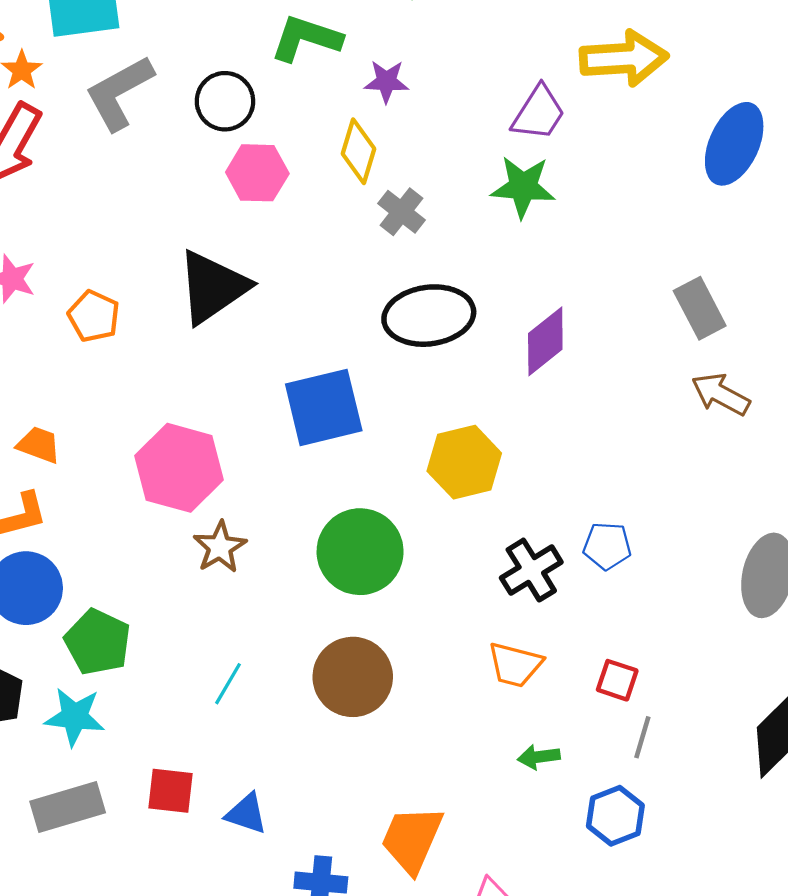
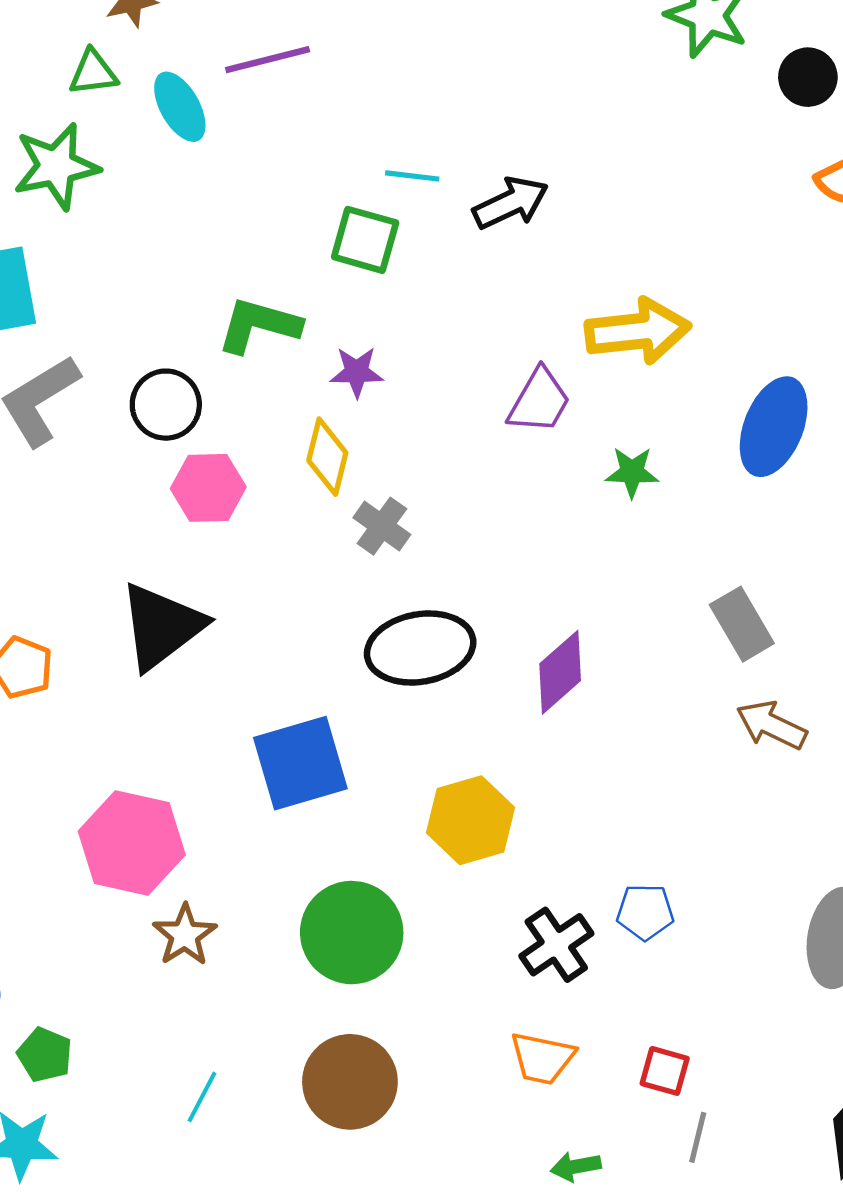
green star: (523, 187) -> (632, 472), moved, size x0.7
green pentagon: (98, 642) -> (45, 1055), size x0.7

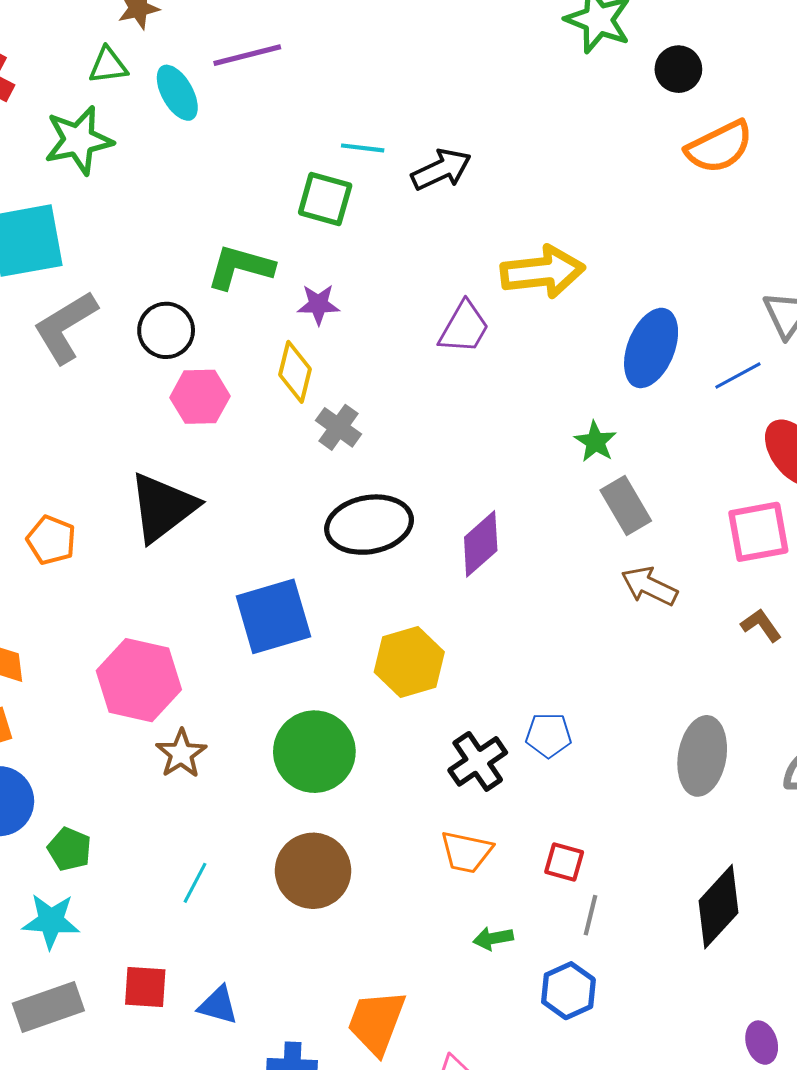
green star: (632, 472) -> (595, 442), moved, turned 30

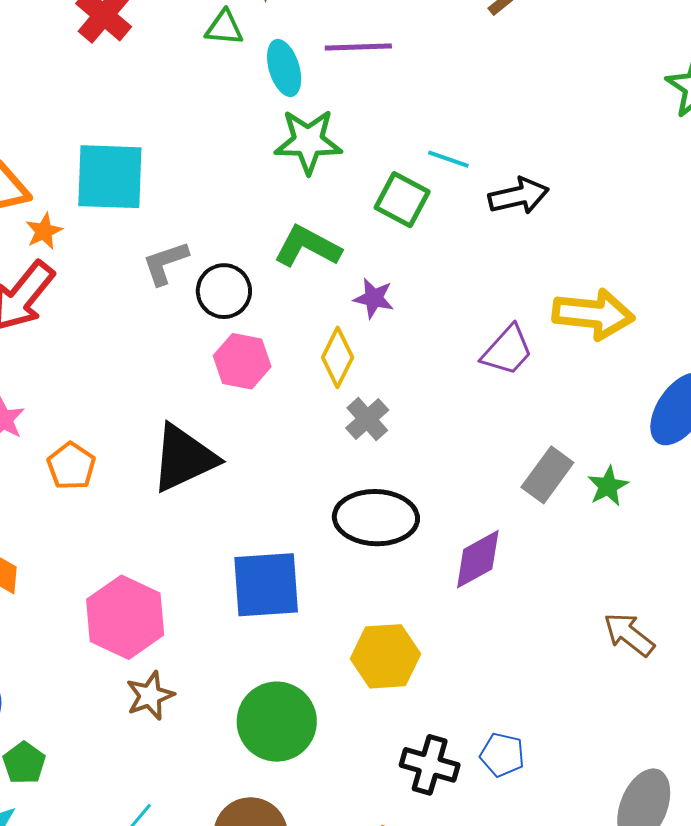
green star: (79, 140) -> (308, 141), moved
gray L-shape: (65, 327) -> (165, 263), moved, size x0.7
gray rectangle: (626, 506) -> (547, 475), moved, turned 54
black cross: (478, 761) -> (430, 765), turned 38

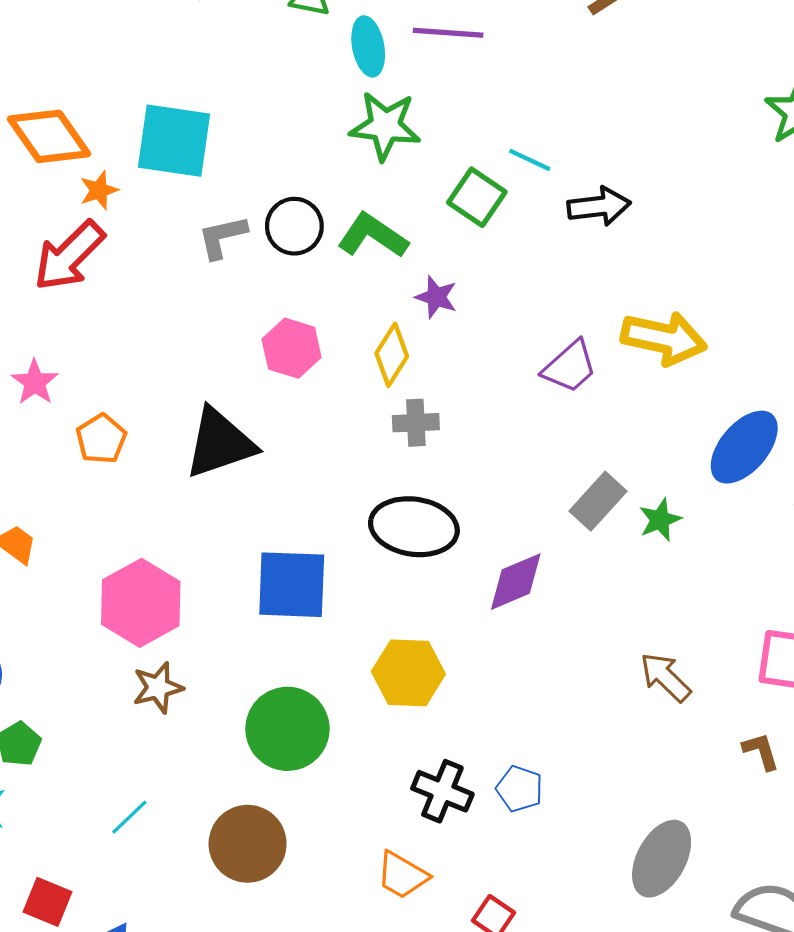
black circle: (224, 291) -> (294, 226), moved
gray cross: (367, 419) -> (416, 423), turned 33

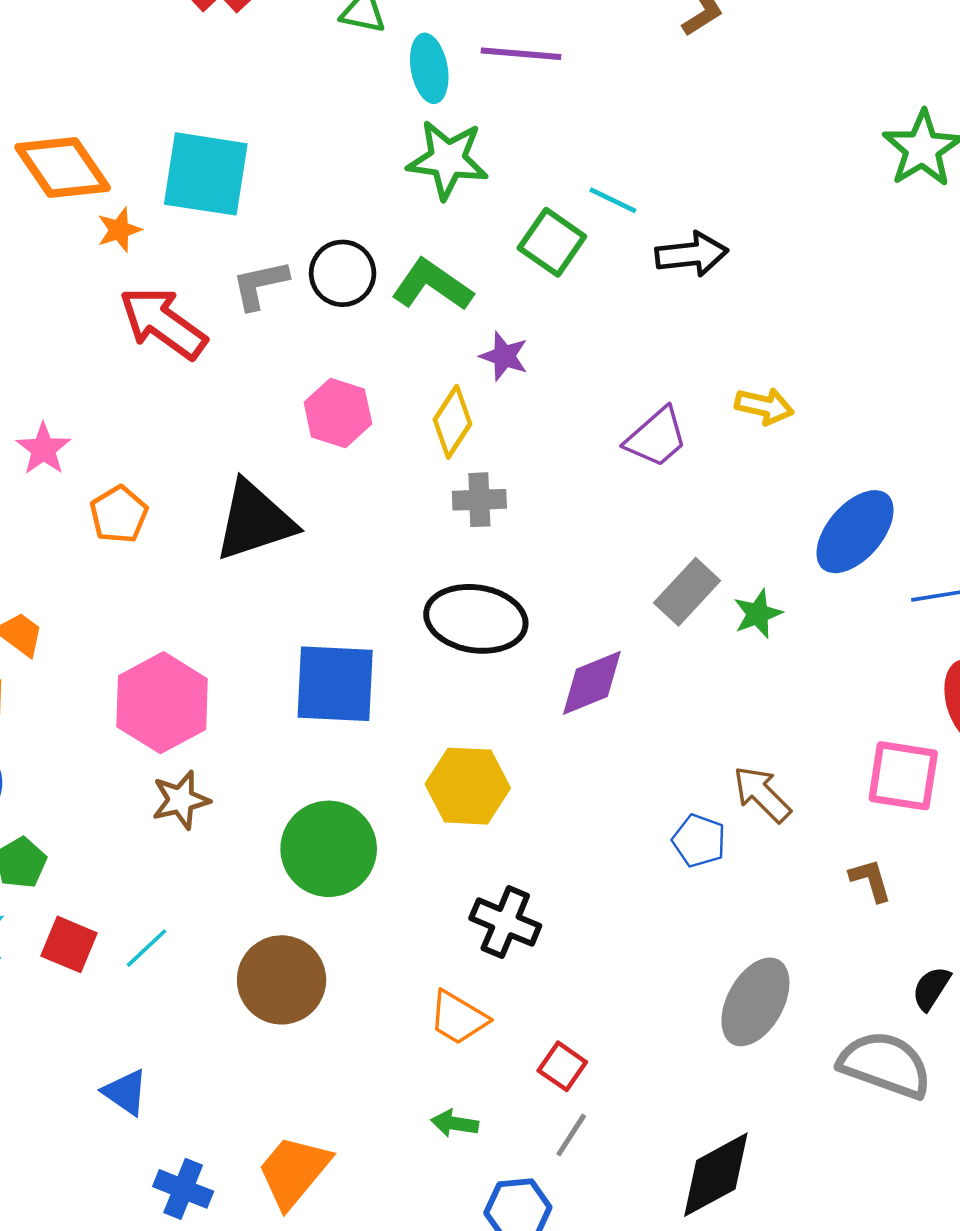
red arrow: (69, 256) -> (163, 323), moved, turned 80
yellow arrow: (664, 338) -> (764, 406), size x0.6
blue pentagon: (520, 789) -> (699, 841), moved
red square: (48, 902) -> (69, 944), moved

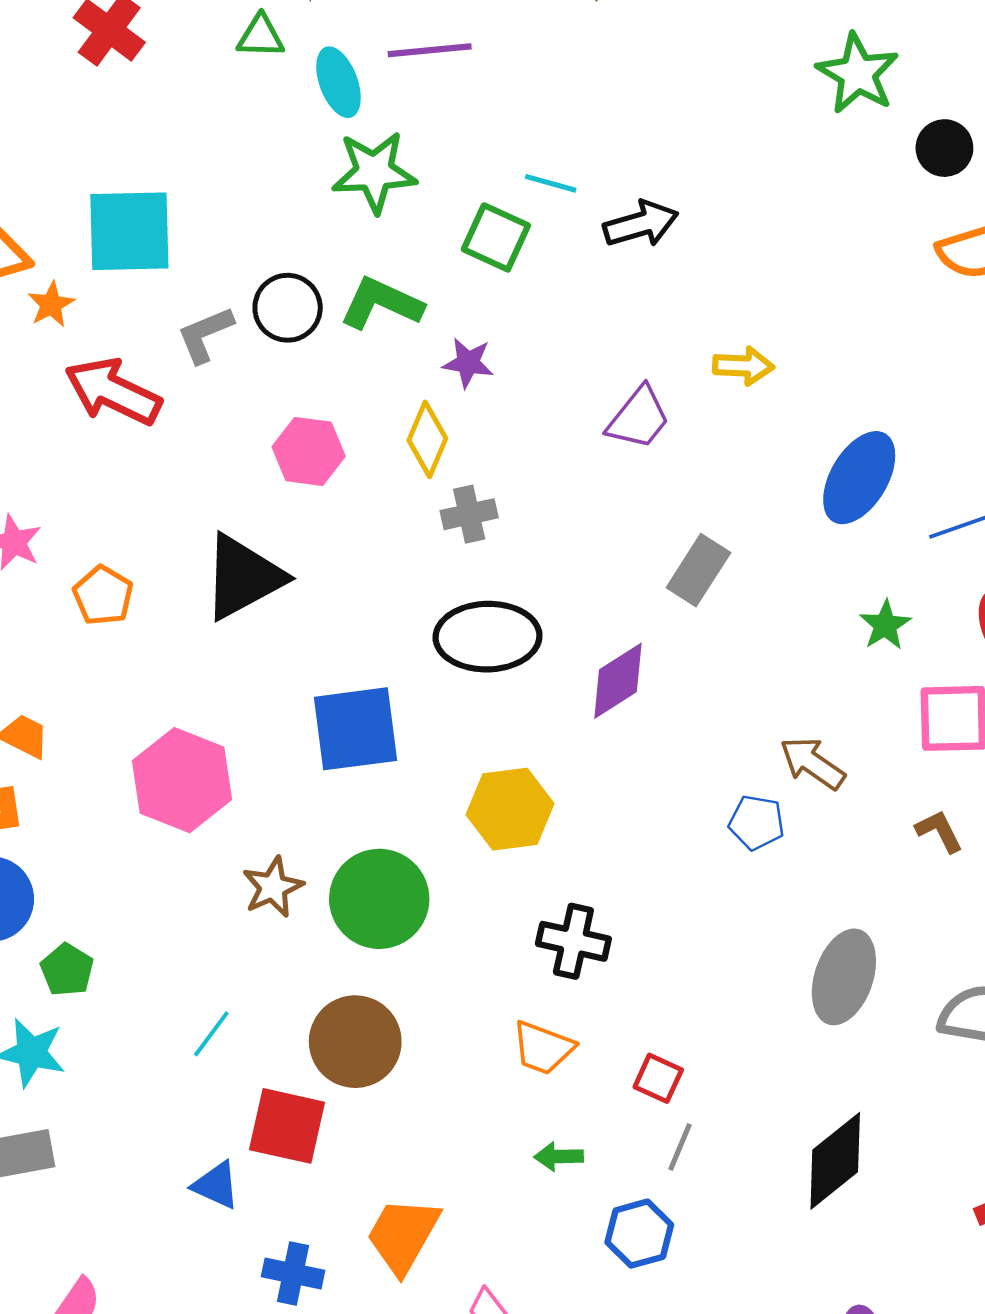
green star: (758, 614) -> (885, 625), moved
brown star: (181, 800) -> (273, 887), moved
red square: (69, 944) -> (287, 1126), moved, size x1.4

